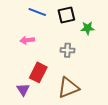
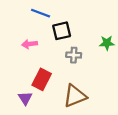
black square: (66, 15) -> (62, 31), moved
green star: (88, 28) -> (107, 43), moved

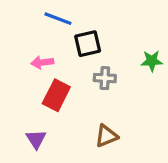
red rectangle: (42, 79) -> (56, 95), moved
brown triangle: (75, 96) -> (106, 136), size x0.7

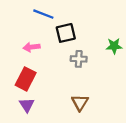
red rectangle: (56, 95) -> (26, 79), moved
brown triangle: (106, 136) -> (80, 103), turned -36

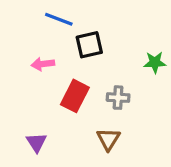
gray cross: (79, 59) -> (118, 98), moved
red rectangle: (26, 79) -> (75, 96), moved

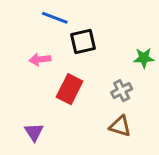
gray cross: (118, 98) -> (122, 91), moved, turned -30
brown triangle: (108, 139) -> (120, 126), moved, turned -45

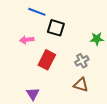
black square: (83, 42) -> (56, 28), turned 30
purple triangle: (34, 132) -> (33, 94), moved

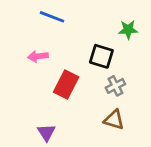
black square: (56, 28) -> (101, 56), moved
green star: (97, 39) -> (128, 30), moved

